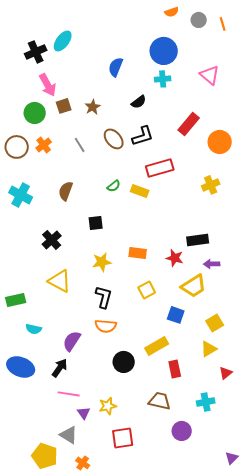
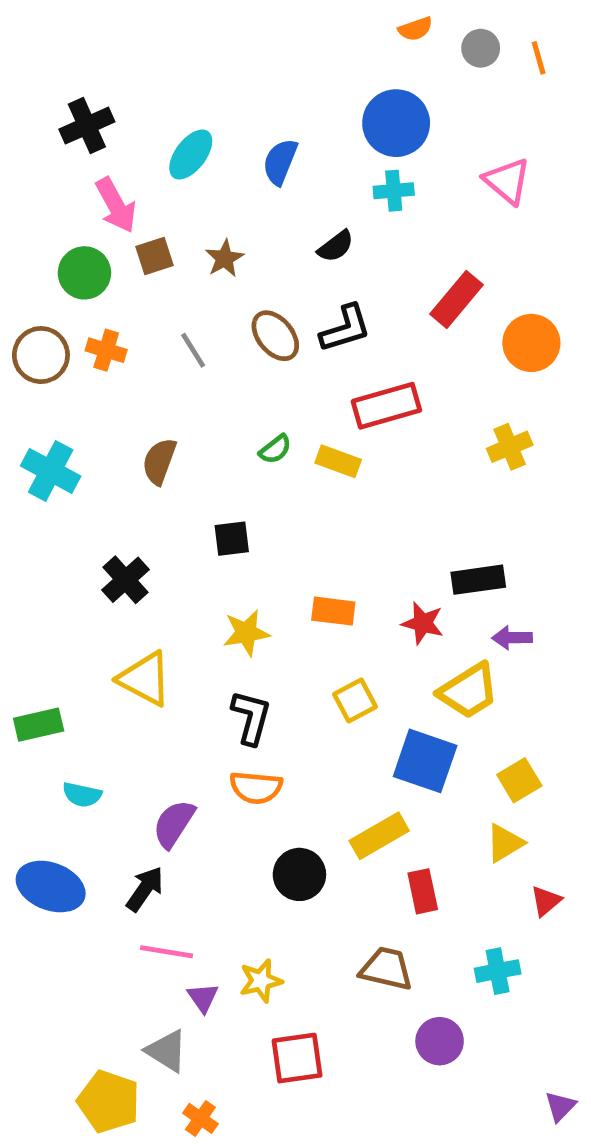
cyan ellipse: (63, 41) -> (191, 155), moved
orange cross: (44, 145) -> (106, 350), turned -35
blue square: (176, 315) -> (425, 761), size x1.5

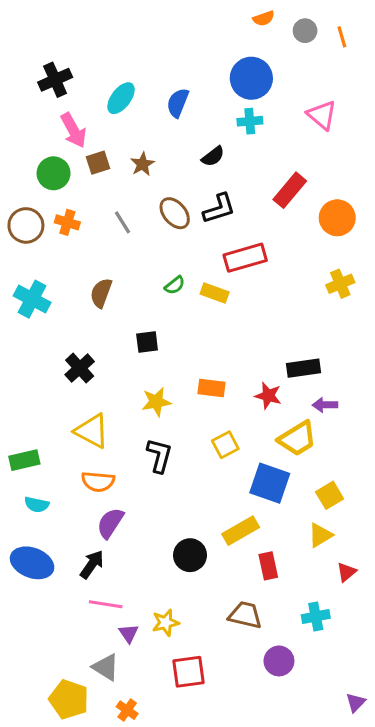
yellow cross: (510, 447) -> (340, 284), moved
orange semicircle: (256, 787) -> (98, 482), moved
cyan semicircle: (82, 795) -> (37, 505), moved

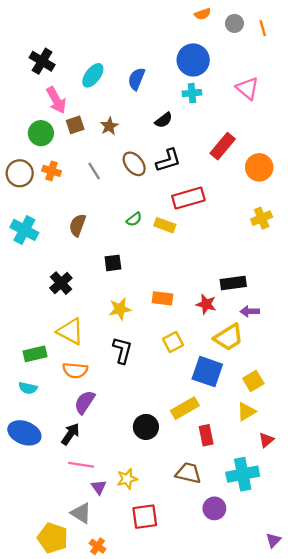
black cross: (55, 80) -> (42, 61), turned -35
green rectangle: (24, 460) -> (35, 354), moved
cyan cross: (316, 617) -> (243, 474), size x1.5

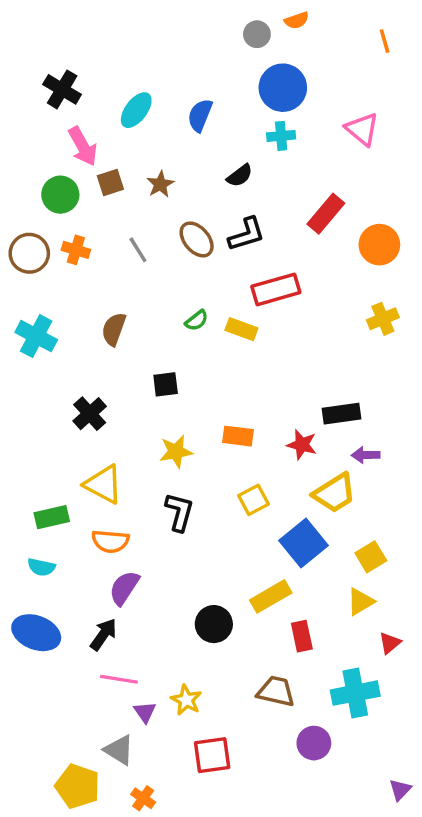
gray circle: (234, 23) -> (257, 34), moved
blue square: (207, 372) -> (304, 543), turned 32
yellow star: (127, 479) -> (186, 700), turned -30

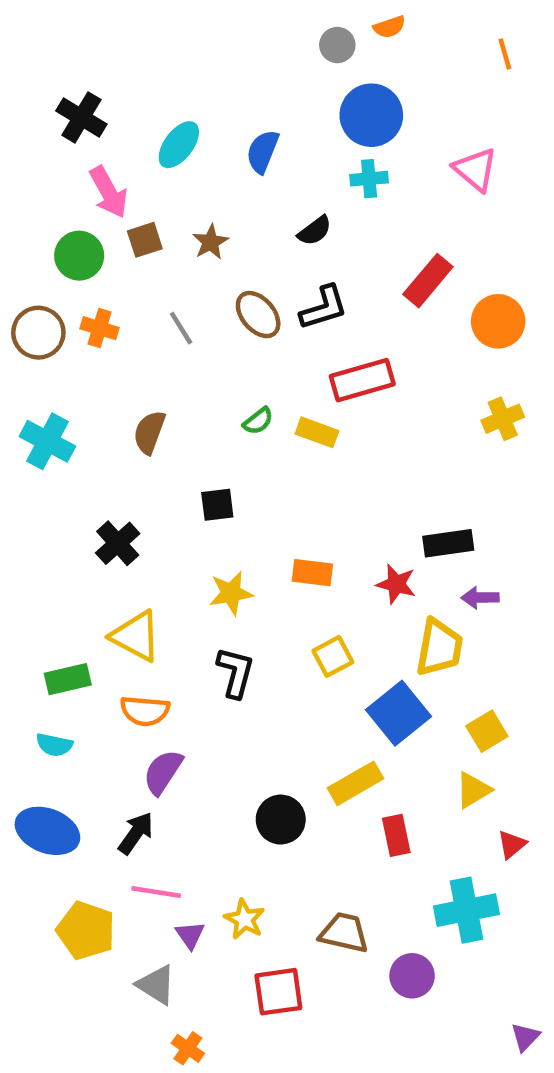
yellow trapezoid: (335, 493) -> (439, 647), turned -48
brown trapezoid: (276, 691) -> (344, 933), moved
yellow pentagon: (78, 786) -> (86, 931), moved

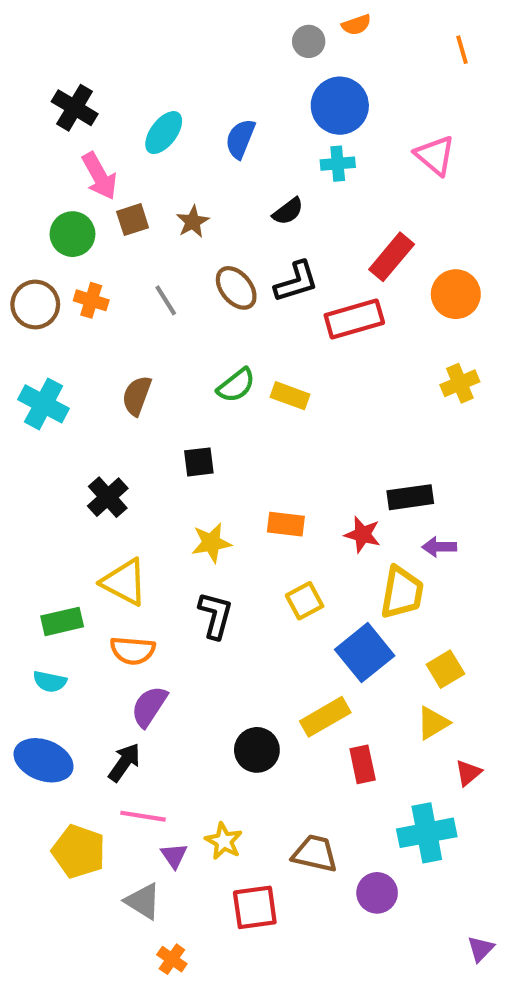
red rectangle: (362, 380) -> (354, 319), moved
green semicircle: (258, 421) -> (236, 385), size x1.4

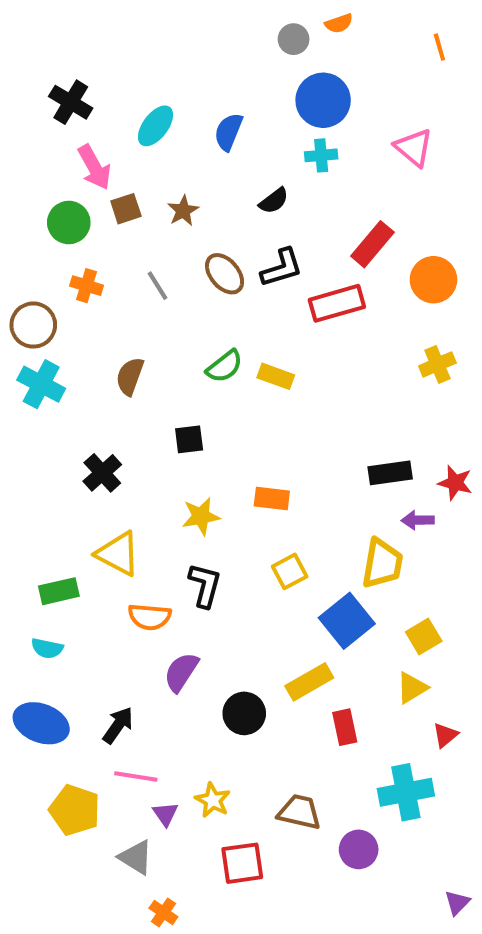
brown circle: (35, 305) -> (33, 325), moved
red star: (363, 534) -> (455, 483), moved
orange semicircle: (133, 650) -> (150, 617), moved
purple semicircle: (149, 706) -> (181, 672), moved

